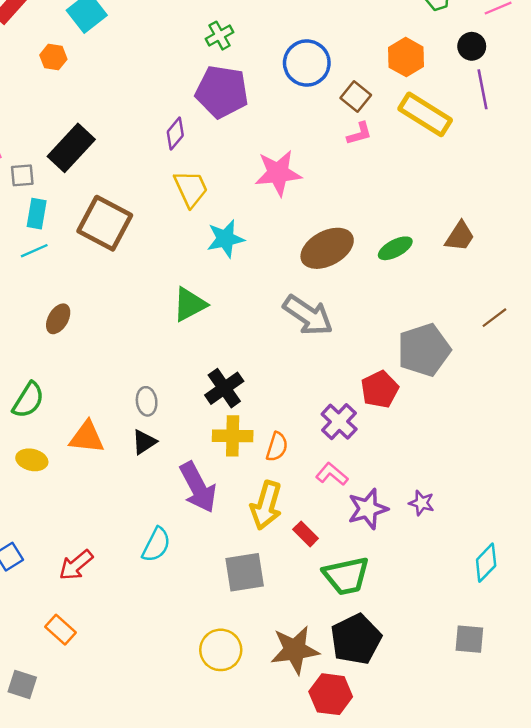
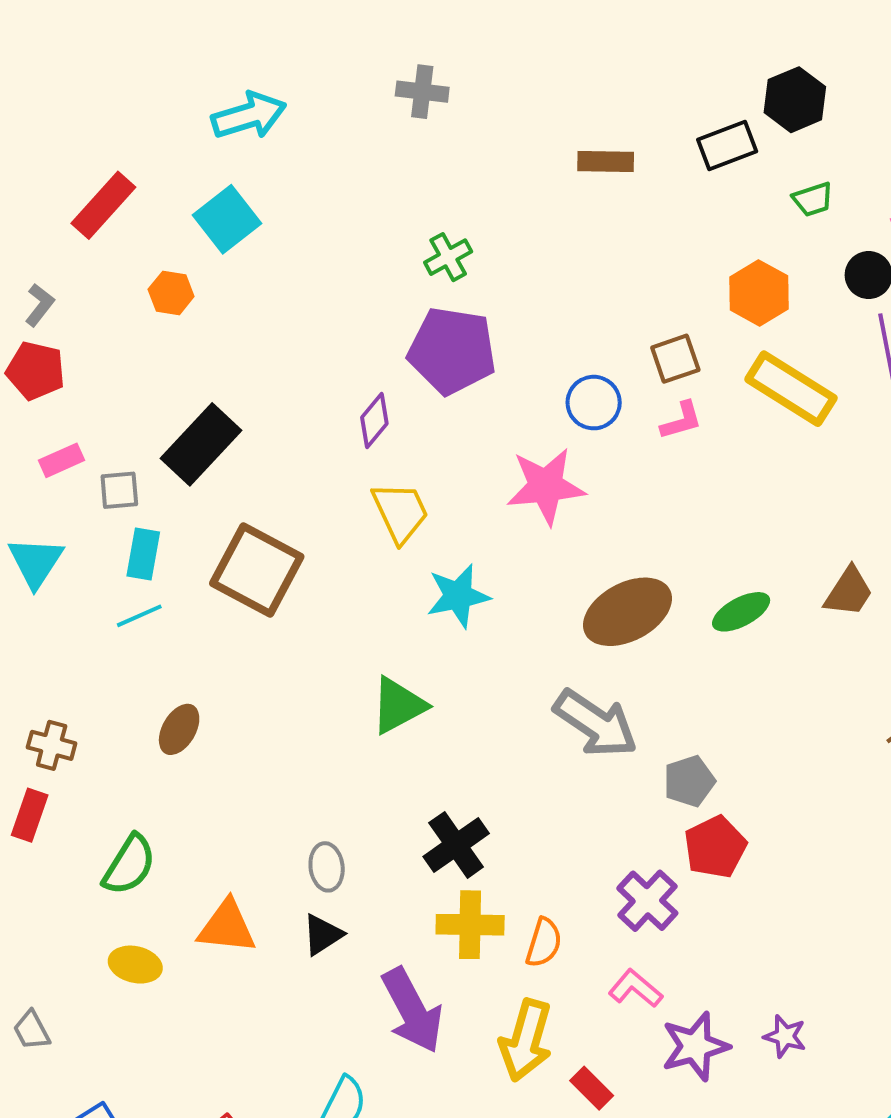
blue circle: (307, 63) -> (594, 403), moved, size x0.7
brown square: (356, 96) -> (675, 359), turned 32
gray pentagon: (424, 350) -> (689, 781), moved, size x0.6

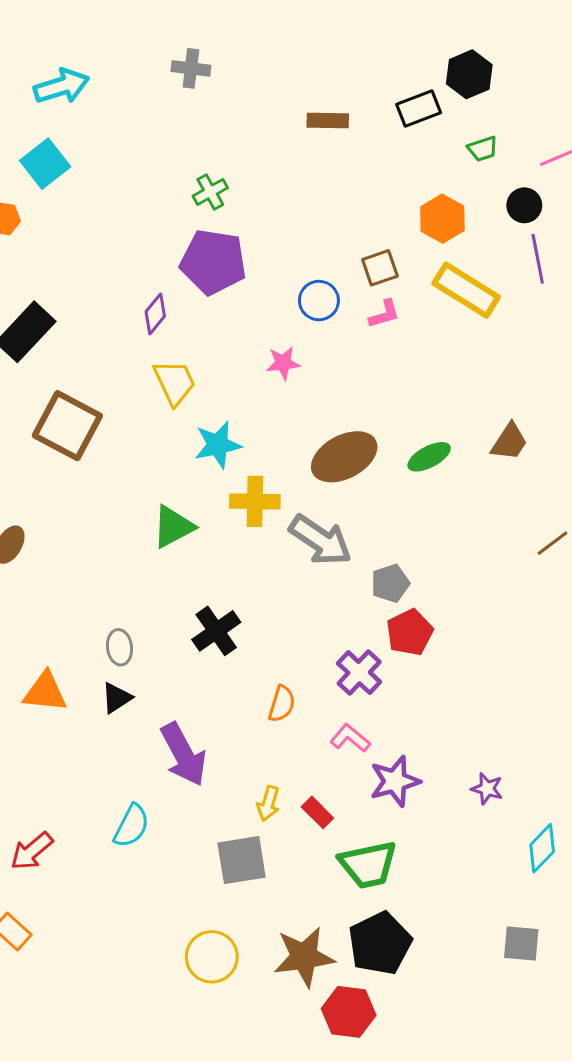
pink star: (546, 486) -> (283, 363), size x0.6
yellow cross: (470, 925) -> (255, 501), moved
purple star: (785, 1036) -> (487, 789), moved
yellow arrow: (526, 1040) -> (268, 804), moved, size x0.6

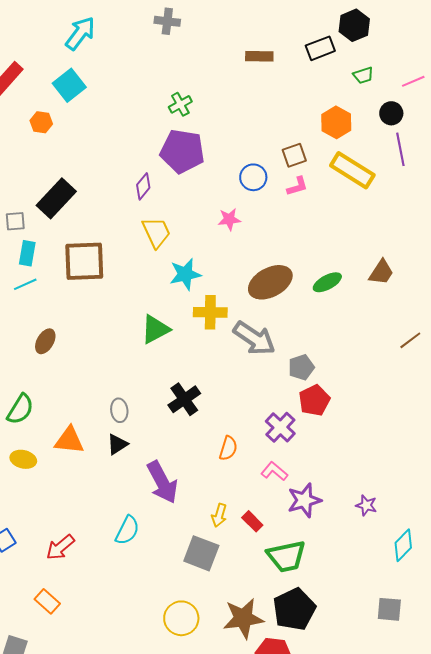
cyan arrow: (61, 86) -> (80, 33), turned -36
brown square: (67, 426) -> (84, 261), turned -30
gray square: (242, 860) -> (201, 553), turned 30

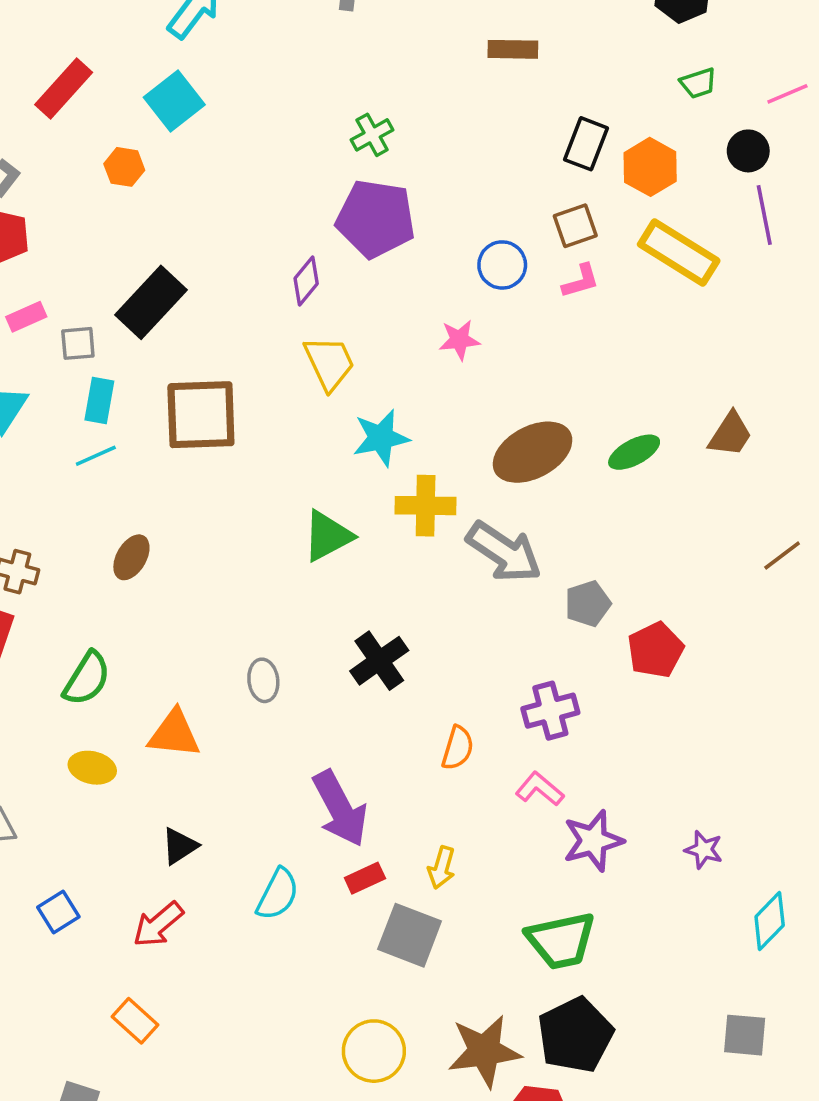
black rectangle: (320, 48) -> (586, 144), moved, turned -48
red pentagon: (314, 400) -> (656, 650), moved
purple cross: (280, 427) -> (550, 711), turned 32
black triangle: (117, 444) -> (180, 846), moved
red rectangle: (252, 521) -> (365, 878), moved, turned -70

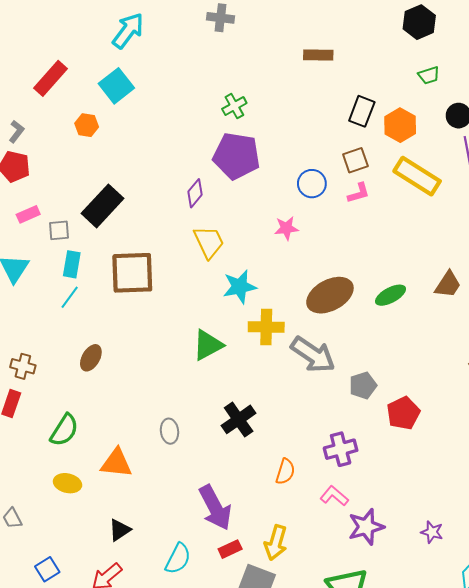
cyan line: (96, 456) -> (70, 297), turned -30
yellow arrow: (442, 867) -> (276, 543), size x1.4

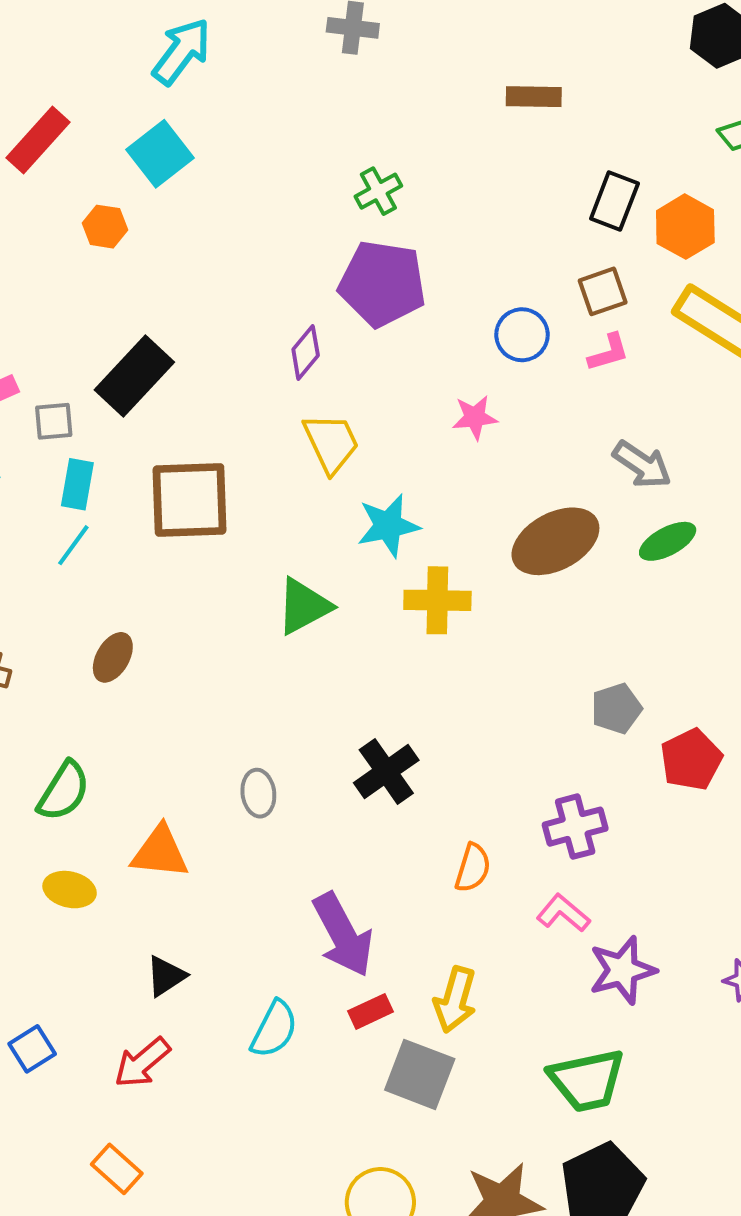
green triangle: (208, 345) -> (304, 606), moved
gray arrow: (313, 355) -> (642, 465), moved, size x0.7

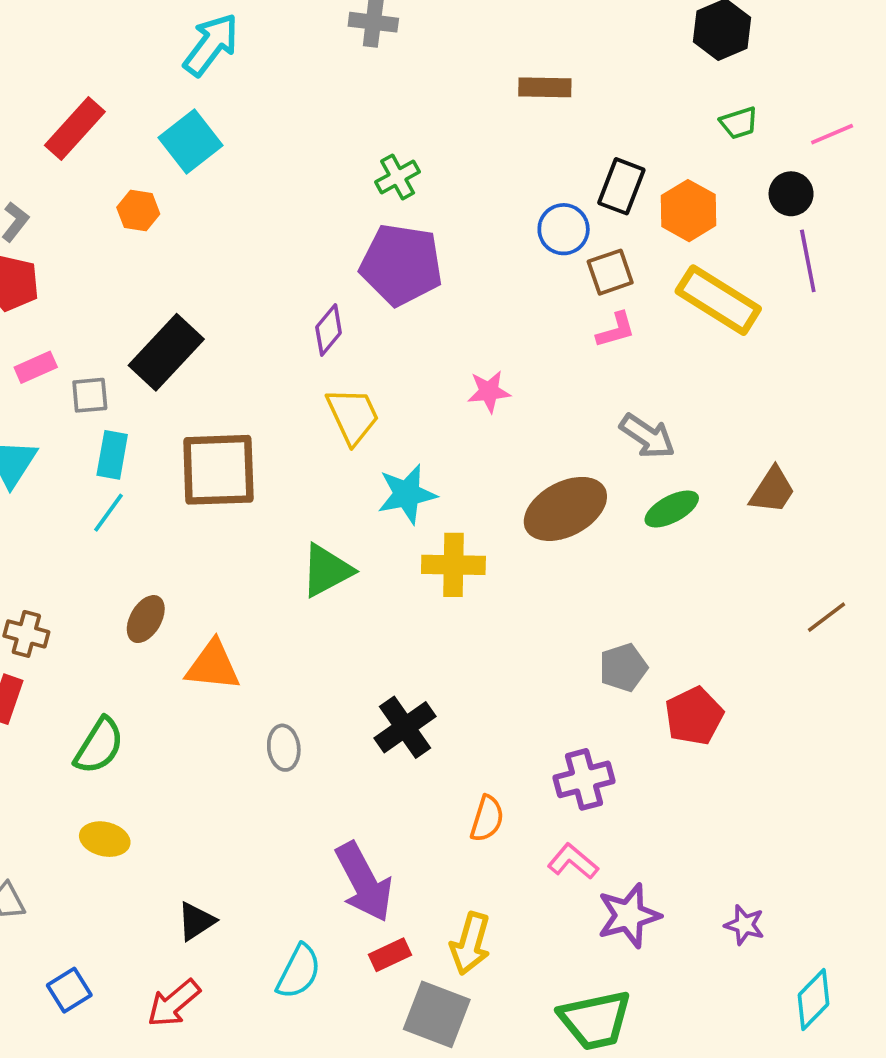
blue circle: (522, 335) -> (564, 229), moved
orange triangle: (160, 852) -> (213, 666), moved

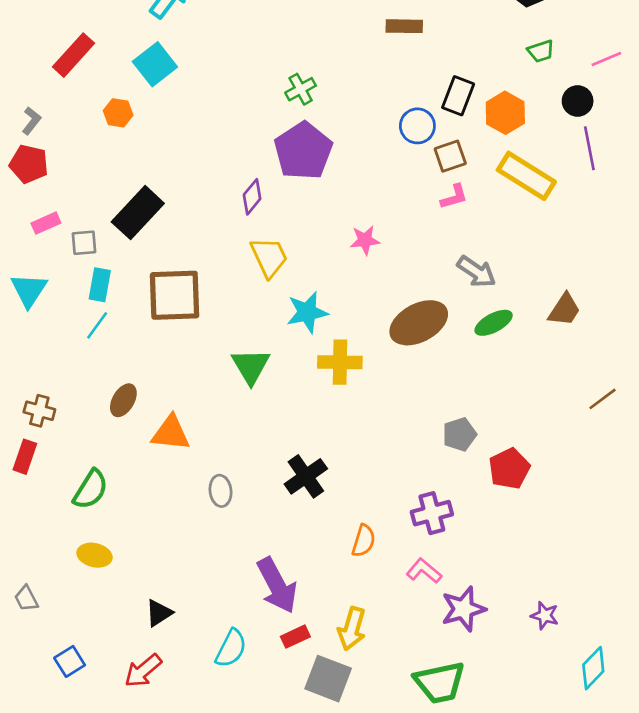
purple pentagon: (401, 265) -> (303, 151), turned 30
green triangle: (327, 571) -> (251, 366), turned -33

